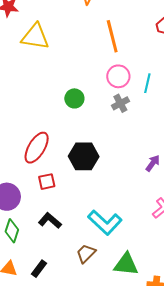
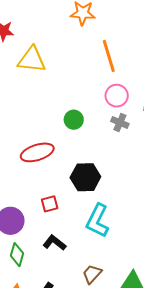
gray cross: (120, 103) -> (120, 123), turned -36
red ellipse: (37, 148) -> (37, 152), moved, turned 44
cyan L-shape: (105, 222) -> (98, 221), moved, turned 76

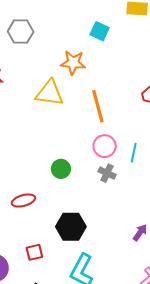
yellow triangle: (32, 60) -> (50, 93), moved
red ellipse: (37, 152) -> (23, 201), size x0.7

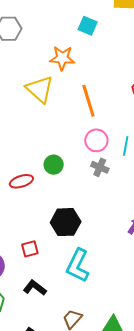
yellow triangle: (50, 93) -> (40, 89), turned 36
red ellipse: (23, 201) -> (21, 181), moved

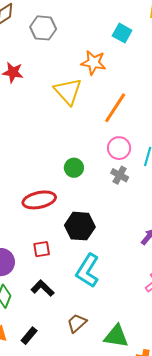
orange line: (88, 101) -> (115, 108), turned 44
red ellipse: (21, 181) -> (39, 200), moved, size x1.4

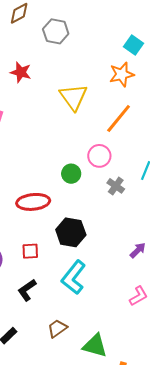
orange star: (93, 63) -> (122, 74), moved, turned -30
pink circle: (119, 148) -> (99, 156), moved
black L-shape: (43, 288) -> (27, 290), turned -85

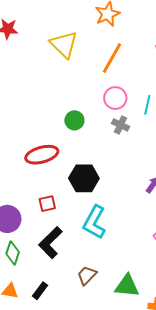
pink circle: (99, 156) -> (115, 98), moved
black L-shape: (27, 290) -> (51, 243), size x1.4

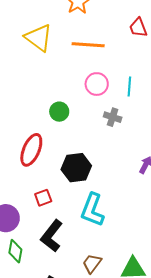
orange line: (112, 58) -> (88, 45), turned 72
gray cross: (121, 125) -> (113, 117), moved
red ellipse: (42, 155) -> (31, 150), turned -44

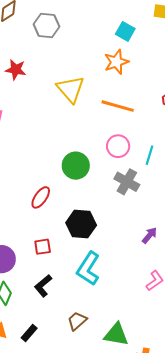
green circle: (59, 112) -> (76, 166), size x1.4
gray cross: (113, 117) -> (127, 182), size x1.4
red ellipse: (31, 150) -> (41, 197), size x0.7
black L-shape: (52, 236) -> (43, 286), size x0.7

